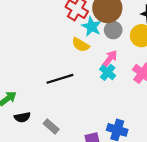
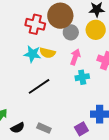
cyan star: (92, 27) -> (32, 54), moved
cyan cross: (108, 72) -> (82, 77), moved, turned -32

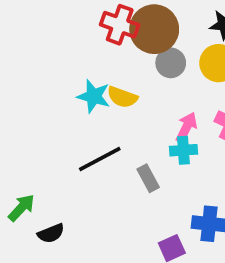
red cross: (35, 24) -> (120, 25), moved
pink arrow: (75, 57) -> (186, 127), moved
gray rectangle: (44, 128) -> (148, 178), moved, turned 32

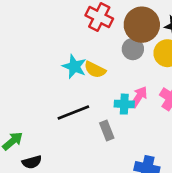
brown circle: (154, 29) -> (142, 25), moved
cyan cross: (183, 150) -> (124, 104), moved

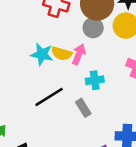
pink arrow: (139, 97) -> (79, 54), moved

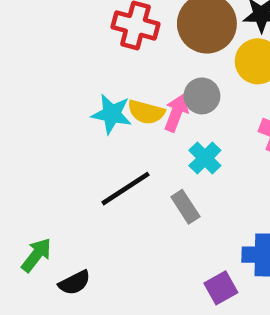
gray circle: (93, 28) -> (202, 96), moved
cyan cross: (95, 80) -> (205, 158), turned -36

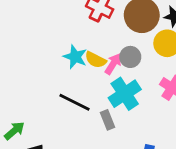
cyan cross: (205, 158) -> (125, 94), size x1.6
black line: (125, 189) -> (74, 102), turned 48

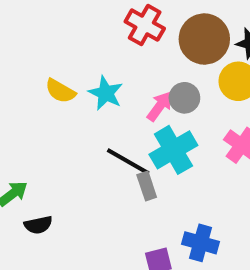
yellow semicircle: (96, 60) -> (60, 91), moved
black line: (74, 102) -> (128, 162), moved

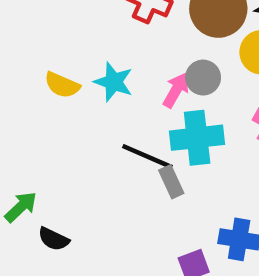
cyan cross: (173, 150) -> (197, 138), turned 30
black semicircle: (38, 225) -> (54, 239), turned 44

